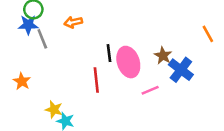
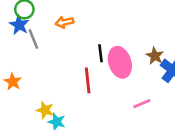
blue star: (28, 25) -> (19, 25), turned 30
pink line: (150, 90) -> (142, 104), moved

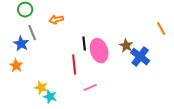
blue star: (19, 25) -> (21, 44), moved
pink line: (142, 104) -> (90, 88), moved

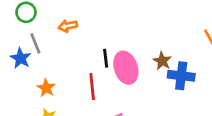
blue cross: (140, 57) -> (181, 76), turned -30
orange star: (16, 66) -> (46, 88), moved

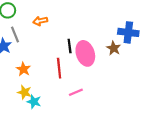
blue cross: (181, 76) -> (128, 32), moved

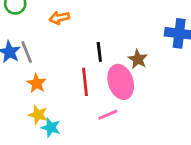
gray line: (15, 35) -> (27, 52), moved
brown star: (114, 48) -> (138, 59), moved
pink ellipse: (85, 53) -> (121, 82), moved

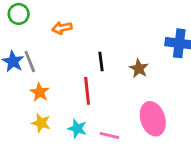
pink ellipse: (121, 82) -> (153, 119), moved
pink line: (108, 115) -> (109, 136), moved, turned 36
cyan star: (51, 128) -> (77, 129), moved

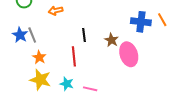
pink ellipse: (153, 119) -> (129, 54), moved
yellow star: (41, 123) -> (40, 80), size x1.5

